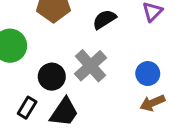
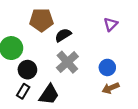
black semicircle: (104, 19) -> (63, 35), moved
black circle: (52, 77) -> (27, 70), moved

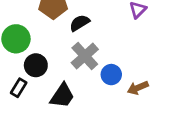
blue circle: (107, 67) -> (111, 75), moved
black rectangle: (23, 91) -> (19, 88), moved

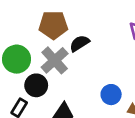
gray cross: (85, 56) -> (55, 60), moved

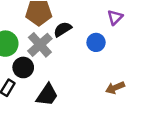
blue circle: (111, 95) -> (96, 42), moved

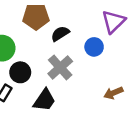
purple triangle: (115, 17) -> (113, 21), size x1.5
gray cross: (40, 45) -> (60, 67), moved

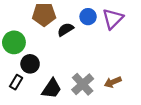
blue circle: (94, 47) -> (88, 17), moved
gray cross: (60, 67) -> (83, 84), moved

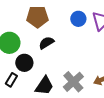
black semicircle: (65, 30) -> (46, 43), moved

